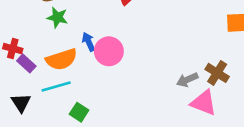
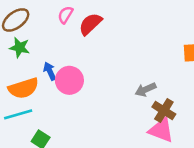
brown cross: (217, 73) -> (164, 111), moved
gray arrow: (187, 80) -> (146, 90), moved

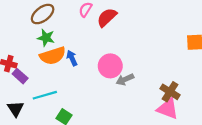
pink circle: (69, 80) -> (110, 66), moved
orange semicircle: (23, 88) -> (53, 56), moved
gray arrow: (146, 90) -> (125, 79), moved

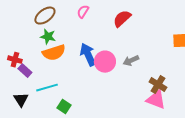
red semicircle: (107, 17) -> (122, 19), moved
blue arrow: (72, 58) -> (88, 55), moved, size x1.6
gray arrow: (125, 79) -> (131, 61), moved

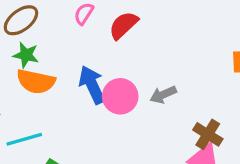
red semicircle: (122, 19) -> (123, 25), moved
orange semicircle: (54, 53) -> (36, 81), turned 30

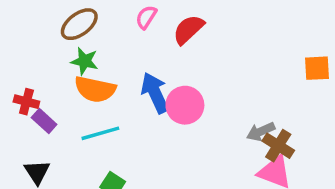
gray arrow: (163, 95) -> (261, 132), moved
cyan line: (24, 139) -> (100, 133), moved

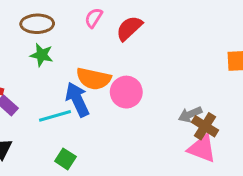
brown ellipse: (79, 24) -> (37, 24), turned 36
orange semicircle: (95, 89) -> (94, 79), moved
blue arrow: (155, 93) -> (77, 99), moved

